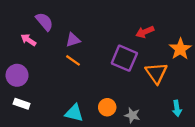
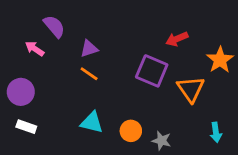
cyan triangle: (74, 113) -> (92, 123), moved

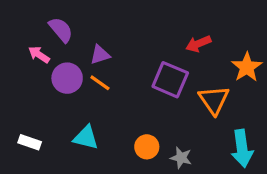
purple circle: (21, 92) -> (67, 78), moved
cyan triangle: (92, 123) -> (86, 137), moved
cyan arrow: (216, 132) -> (242, 148), size x1.6

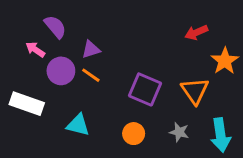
red arrow: (198, 44) -> (196, 32), moved
purple square: (170, 80) -> (145, 89), moved
white rectangle: (30, 142) -> (27, 104), moved, size x1.6
gray star: (181, 158) -> (179, 132), moved

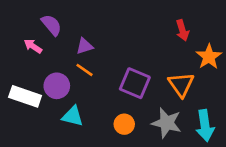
red arrow: (196, 32) -> (182, 30), turned -84
purple circle: (61, 71) -> (57, 86), moved
gray star: (179, 132) -> (167, 123), size x1.6

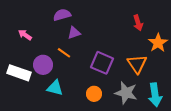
purple semicircle: (51, 25) -> (62, 15), moved, turned -66
purple triangle: (85, 46) -> (74, 33), moved

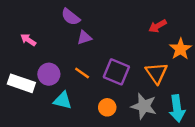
purple semicircle: (62, 15) -> (71, 17), turned -126
red arrow: (138, 23) -> (158, 26), turned 77
orange line: (64, 53) -> (82, 73), moved

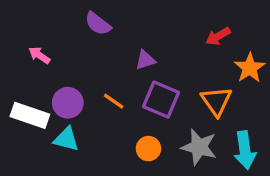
purple triangle: (84, 38) -> (145, 60), moved
cyan triangle: (63, 100) -> (66, 139), moved

